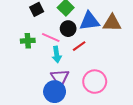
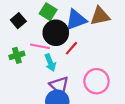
black circle: (68, 29) -> (56, 33), size x1.5

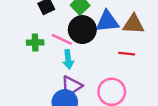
red line: (71, 48) -> (127, 54), moved, turned 40
purple triangle: (59, 86) -> (71, 86), turned 30

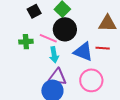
blue triangle: (107, 21) -> (83, 52), moved, turned 30
purple triangle: (71, 86) -> (57, 77), turned 42

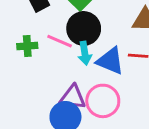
cyan arrow: (54, 55) -> (85, 53), moved
pink circle: (91, 80) -> (103, 101), moved

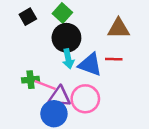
pink line: (60, 41) -> (45, 85), moved
green cross: (27, 46) -> (31, 80), moved

